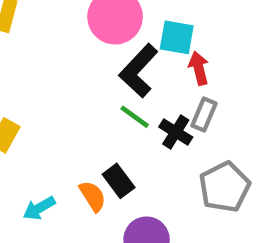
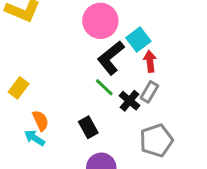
cyan square: (177, 37) -> (138, 40), turned 35
orange semicircle: (93, 196) -> (41, 121), moved
cyan arrow: (39, 208) -> (34, 138), turned 55

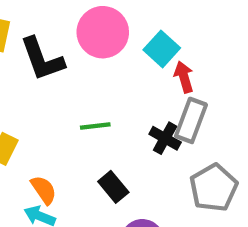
black L-shape: (111, 58) -> (42, 59), moved, turned -60
green line: (104, 87) -> (95, 126), moved, turned -40
gray rectangle: (149, 92) -> (191, 120), size x1.4

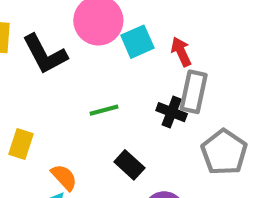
cyan square: (162, 49) -> (137, 42), moved, turned 32

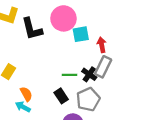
green line: (104, 110) -> (70, 75), moved
gray pentagon: (224, 152) -> (88, 99), moved

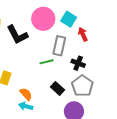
cyan square: (81, 34) -> (69, 19), moved, turned -35
gray rectangle: (103, 67) -> (59, 46), moved
green line: (70, 75) -> (47, 62), moved

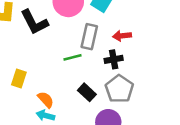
red arrow: (83, 34) -> (122, 36), moved, turned -72
black cross: (78, 63) -> (114, 59), turned -32

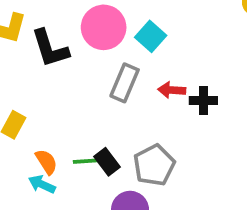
green line: (72, 57) -> (86, 161), moved
black cross: (114, 59) -> (203, 100), moved

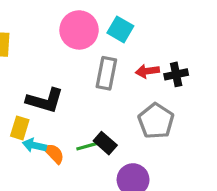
black L-shape: (50, 48) -> (45, 100), moved, turned -45
gray pentagon: (154, 165) -> (156, 121), moved
cyan arrow: (42, 184) -> (34, 145), moved

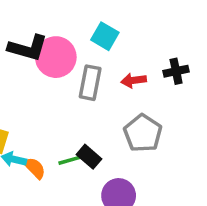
pink circle: (79, 30) -> (56, 57), moved
black cross: (176, 74) -> (176, 71), moved
black L-shape: (45, 100) -> (28, 48), moved

